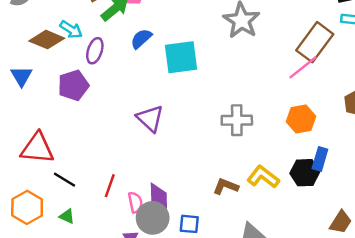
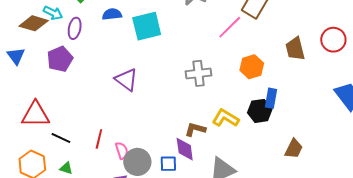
blue semicircle: (141, 39) -> (112, 14), turned 42
pink line: (303, 67) -> (230, 27), moved
purple diamond: (159, 197) -> (185, 149), moved

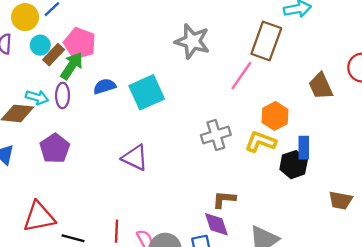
purple ellipse: (75, 28) -> (63, 95), moved
yellow L-shape: (225, 118) -> (260, 142), moved
brown trapezoid: (294, 149) -> (341, 200), turned 85

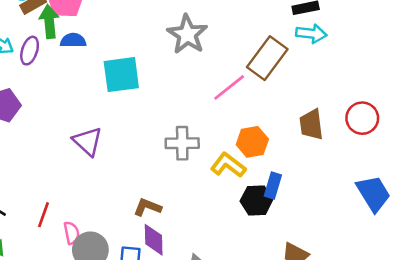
green arrow: (72, 66) -> (49, 22), turned -56
blue semicircle: (105, 86) -> (73, 40), moved
brown L-shape: (224, 199) -> (147, 207), moved

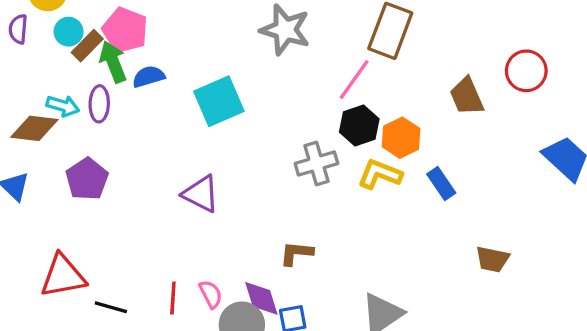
blue rectangle: (273, 185) -> (441, 183), turned -35
black hexagon: (256, 200) -> (359, 125), moved
pink semicircle: (72, 233) -> (211, 294), moved
purple diamond: (154, 240) -> (261, 298), moved

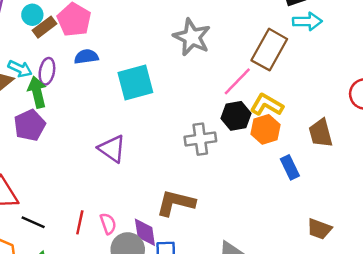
green arrow: (113, 62) -> (37, 92), moved
brown trapezoid: (467, 96) -> (321, 133), moved
yellow L-shape: (380, 174) -> (267, 105), moved
brown L-shape: (296, 253) -> (176, 203), size x1.5

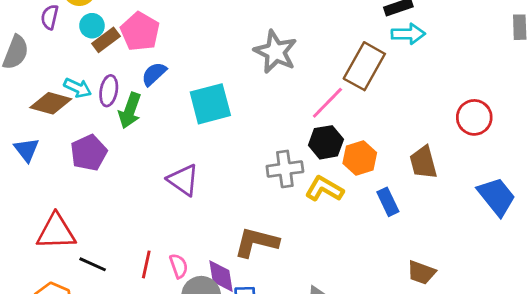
blue semicircle: (86, 57) -> (154, 74), turned -35
green arrow: (37, 92) -> (130, 111), moved, turned -148
yellow L-shape: (267, 105) -> (324, 189), moved

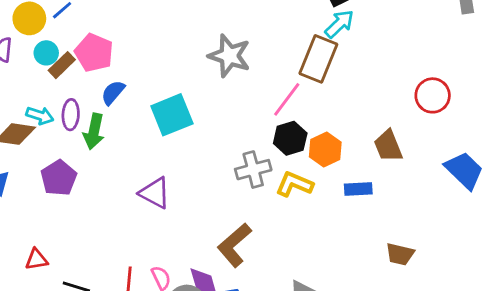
cyan arrow: (408, 34) -> (339, 24), moved, turned -36
blue rectangle: (388, 202) -> (358, 189), turned -60
red triangle: (56, 232) -> (36, 259), size x0.6
brown L-shape: (256, 242) -> (234, 245), turned -48

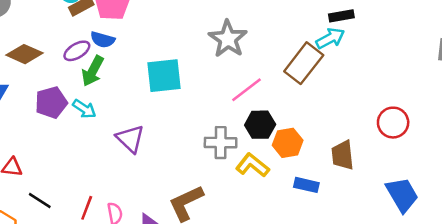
blue semicircle: (113, 93) -> (103, 40), moved, turned -130
pink line: (287, 99) -> (246, 90), moved
purple ellipse: (71, 115) -> (77, 51), turned 40
cyan arrow: (40, 116) -> (84, 109), moved

